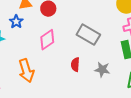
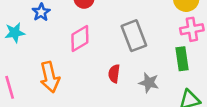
gray rectangle: (88, 35) -> (134, 36), turned 35

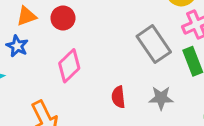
gray rectangle: (134, 36) -> (154, 44), moved

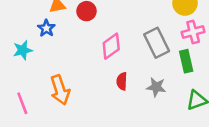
pink diamond: (69, 66) -> (111, 46), moved

